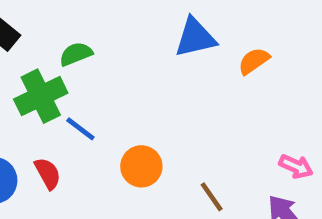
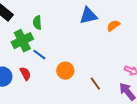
green semicircle: (76, 54) -> (37, 23), turned -72

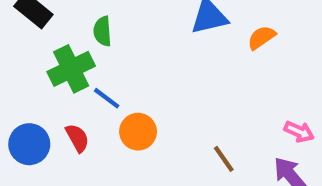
orange circle: (65, 71) -> (138, 132), moved

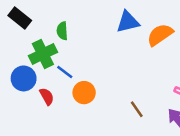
orange semicircle: (261, 38) -> (160, 35), size x1.5
blue circle: (29, 144) -> (24, 78), moved

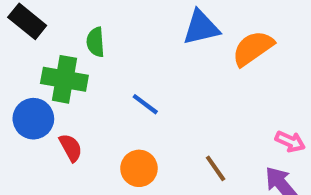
green cross: (43, 54) -> (64, 79), turned 36
blue line: (65, 72) -> (145, 104), moved
orange circle: (84, 93) -> (139, 168), moved

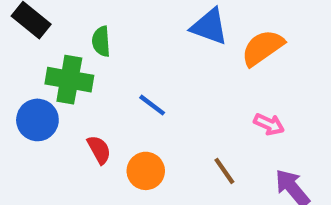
blue triangle: (201, 28) -> (209, 27), turned 33
pink arrow: (290, 141) -> (269, 124), moved
red semicircle: (71, 148) -> (99, 150), moved

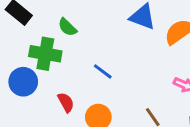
green semicircle: (101, 41) -> (67, 27), turned -42

